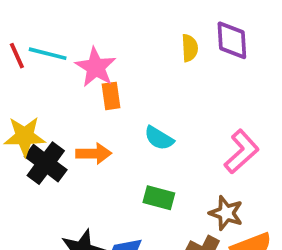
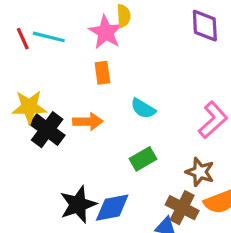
yellow semicircle: (190, 48) -> (124, 16), moved
pink star: (96, 67) -> (106, 32), moved
green rectangle: (159, 198) -> (143, 159), turned -45

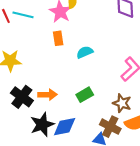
cyan semicircle: (143, 109) -> (85, 52), moved, turned 126
orange arrow: (88, 122) -> (47, 95), moved
black cross: (47, 130) -> (22, 97), moved

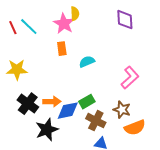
cyan line: (23, 15) -> (29, 27), turned 30
blue diamond: (65, 127) -> (68, 111), moved
brown cross: (110, 127) -> (96, 121), moved

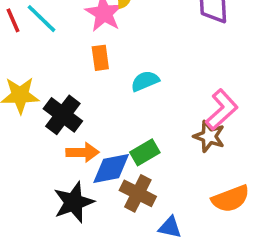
black cross: (28, 104) -> (63, 115), moved
brown star: (122, 110) -> (209, 136), moved
brown cross: (96, 121) -> (138, 193), moved

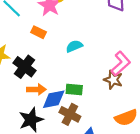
orange rectangle: (100, 58) -> (39, 32), moved, turned -56
green rectangle: (145, 152) -> (74, 89), turned 35

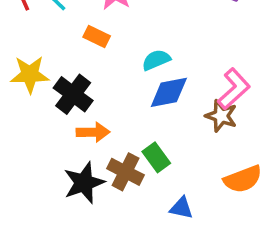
green rectangle: (74, 89) -> (156, 157), moved, turned 49
blue diamond: (54, 99) -> (169, 92), moved
brown cross: (70, 114) -> (125, 172), moved

